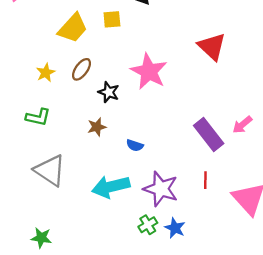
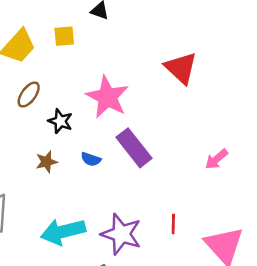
purple rectangle: (209, 135) -> (134, 148), moved
blue semicircle: (135, 145) -> (91, 159), moved

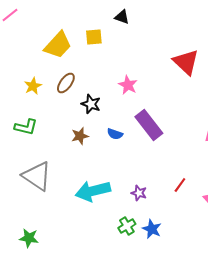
pink star: (107, 97) -> (128, 85), size x0.6
red line: (173, 224) -> (180, 185), turned 35
purple star: (121, 234) -> (139, 193), size x0.5

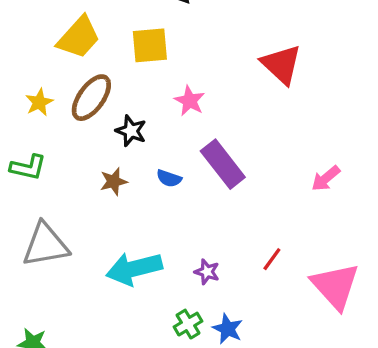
yellow square: (94, 37) -> (150, 45), moved, size x1.4
brown ellipse: (66, 83) -> (91, 98), size x1.4
gray triangle: (37, 176) -> (45, 245), turned -44

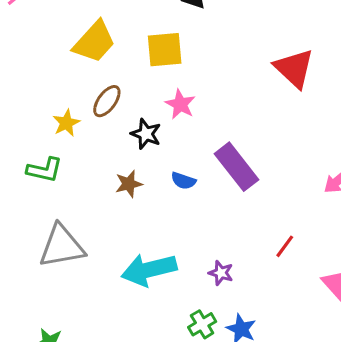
brown ellipse: (91, 98) -> (107, 101), size x0.7
pink star: (190, 101) -> (180, 104), moved
yellow star: (39, 102) -> (66, 123), moved
red line: (272, 259) -> (285, 246), moved

